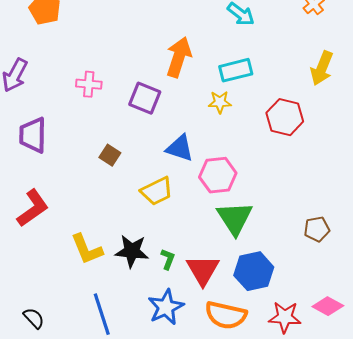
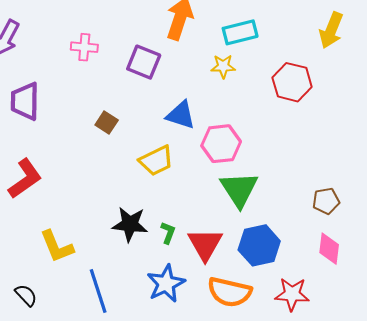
yellow L-shape: (87, 249) -> (57, 246), moved
pink diamond: (328, 306) -> (329, 249), moved, turned 68

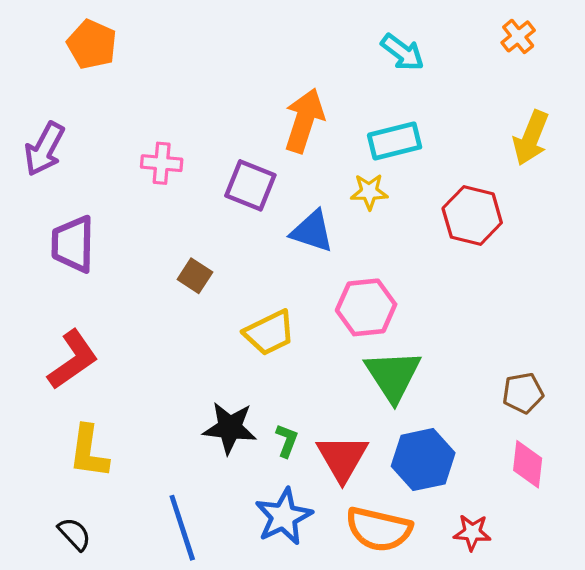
blue triangle: (181, 115) -> (312, 231), moved
yellow L-shape: (57, 246) -> (89, 452), moved, turned 30
red star: (292, 294) -> (472, 532), size x0.7

